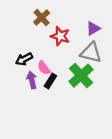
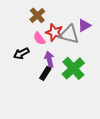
gray triangle: (91, 53) -> (69, 34), moved
pink semicircle: (44, 68) -> (39, 38), moved
purple arrow: (32, 80) -> (49, 59), moved

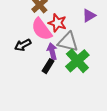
gray triangle: (69, 34) -> (68, 42), moved
pink semicircle: (39, 38) -> (42, 29), size x1.6

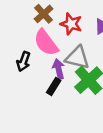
red star: (57, 23) -> (71, 24), moved
black arrow: (23, 45) -> (24, 61), turned -42

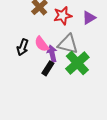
red star: (71, 24) -> (63, 16), turned -30
pink semicircle: (46, 43) -> (42, 44), moved, size x0.7

